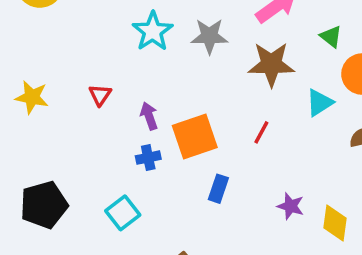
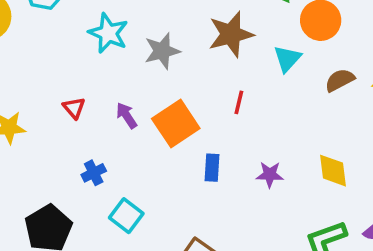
gray star: (209, 36) -> (162, 51), moved
blue cross: (148, 158) -> (94, 173), moved
purple star: (291, 206) -> (270, 175), moved

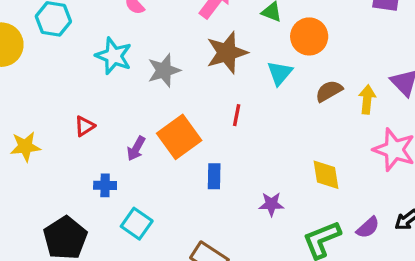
red triangle: (74, 108) -> (85, 126), turned 40
purple arrow: (127, 116) -> (136, 148), moved, turned -115
blue cross: (94, 173) -> (105, 185), turned 30
purple star: (270, 175) -> (271, 204), moved

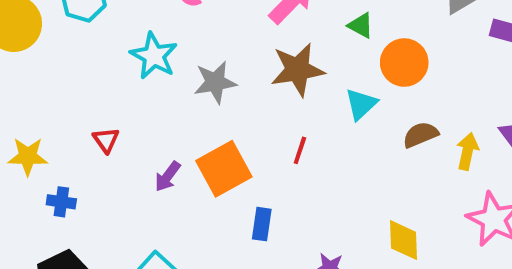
red triangle: (85, 126) -> (106, 140), turned -40
blue cross: (105, 185) -> (61, 202), moved

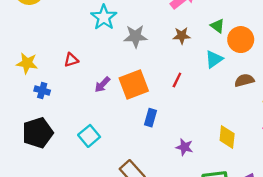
green triangle: (361, 25) -> (217, 26), moved
brown star: (298, 70) -> (182, 36), size x0.6
red triangle: (106, 140) -> (71, 60), turned 40

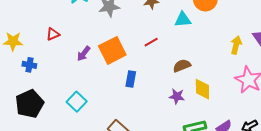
cyan triangle: (214, 59) -> (183, 20), turned 36
red line: (177, 80) -> (151, 42), turned 40
brown semicircle: (244, 80) -> (182, 66), moved
purple star: (184, 147) -> (177, 96), moved

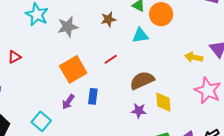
yellow arrow: (236, 45) -> (194, 57), turned -90
purple arrow: (84, 54) -> (68, 102), moved
brown semicircle: (182, 66) -> (142, 80), size x1.4

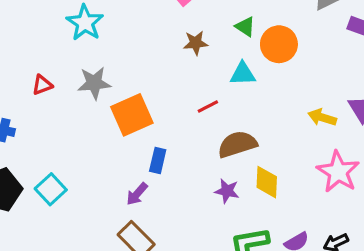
gray star: (68, 27) -> (94, 83), moved
red line: (111, 59) -> (208, 107), moved
purple arrow: (68, 102) -> (137, 194), moved
cyan square: (41, 121) -> (51, 189), moved

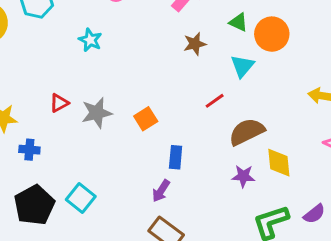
cyan star: (85, 23) -> (90, 40), size x0.7
cyan triangle: (243, 74) -> (242, 66), turned -40
gray star: (94, 83) -> (97, 113), moved
orange square: (132, 115) -> (146, 119), size x0.6

